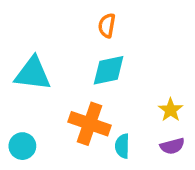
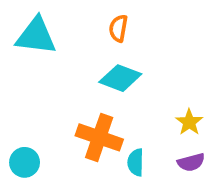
cyan diamond: (109, 70) -> (120, 78), turned 33
cyan triangle: (33, 74) -> (36, 36), moved

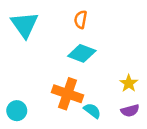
cyan triangle: (36, 36) -> (25, 25), turned 48
cyan semicircle: (136, 162) -> (92, 111), turned 126

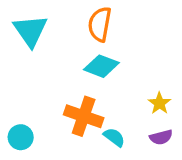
orange semicircle: (81, 19) -> (100, 24), size x1.5

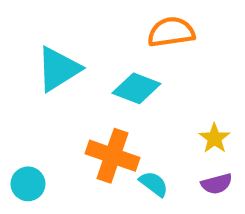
orange semicircle: (100, 24) -> (171, 32), moved, turned 72
cyan triangle: (30, 31) -> (58, 69), moved, turned 33

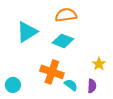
orange semicircle: (171, 32) -> (66, 15), moved
purple semicircle: (217, 184) -> (92, 86), moved, turned -72

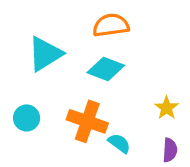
cyan circle: (13, 85) -> (27, 118), moved
purple semicircle: (92, 86) -> (170, 150), moved

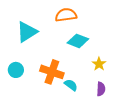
cyan diamond: (106, 69) -> (78, 41), moved

